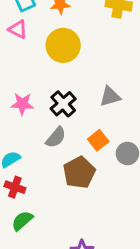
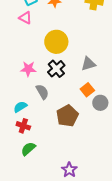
yellow circle: (63, 45) -> (56, 42), moved
gray semicircle: (56, 137) -> (42, 92), moved, turned -70
orange square: (98, 140) -> (87, 90), moved

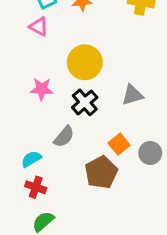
pink star: (28, 69) -> (42, 89), moved
orange square: (87, 90) -> (119, 144), moved
gray semicircle: (42, 92) -> (64, 137), turned 70

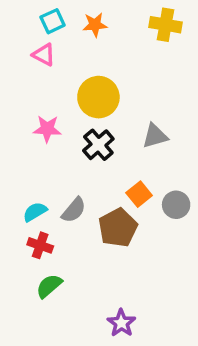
gray semicircle: (64, 137) -> (74, 210), moved

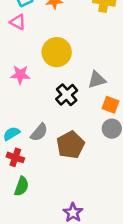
black cross: (98, 145) -> (67, 95), moved
orange square: (139, 194) -> (111, 105), moved, turned -30
green semicircle: (49, 286) -> (22, 186), turned 150

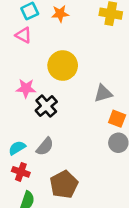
black cross: (67, 95) -> (46, 106), moved
brown pentagon: (70, 145) -> (64, 185), moved

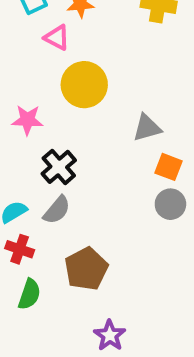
pink triangle: (23, 35) -> (57, 38), moved
black cross: (46, 106) -> (59, 167), moved

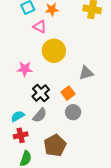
orange square: (168, 167) -> (68, 93), moved, turned 32
gray circle: (170, 204) -> (73, 112), moved
red cross: (20, 249) -> (21, 135), turned -32

